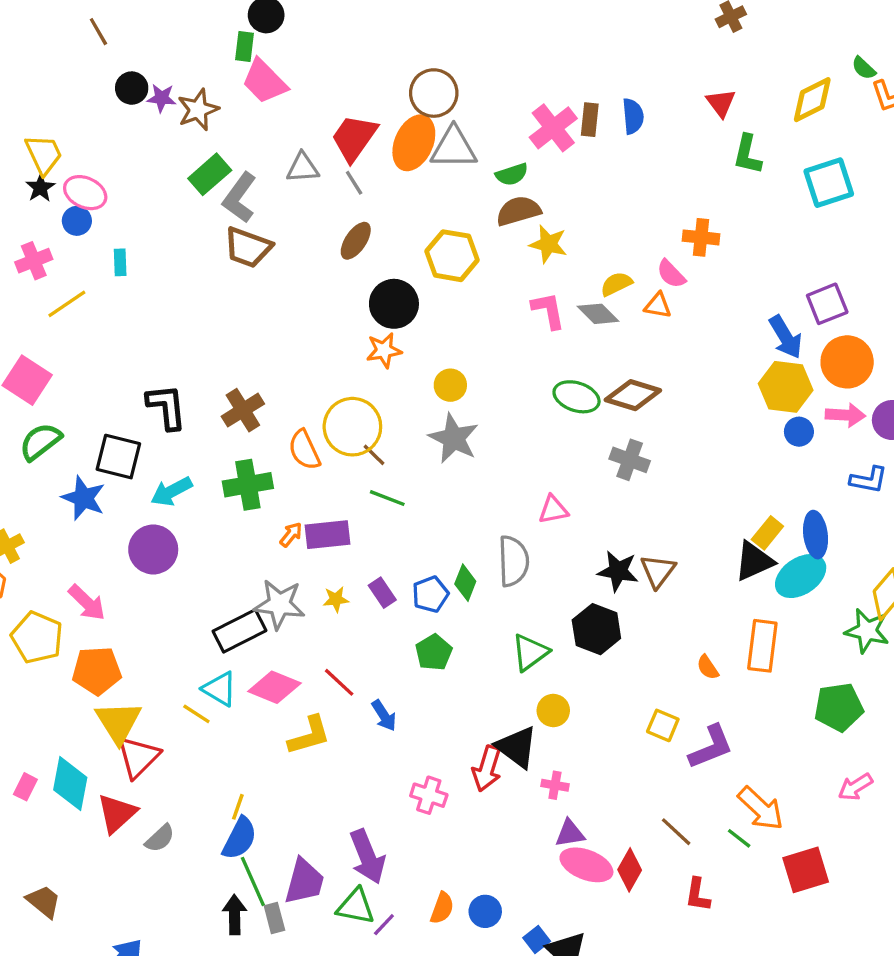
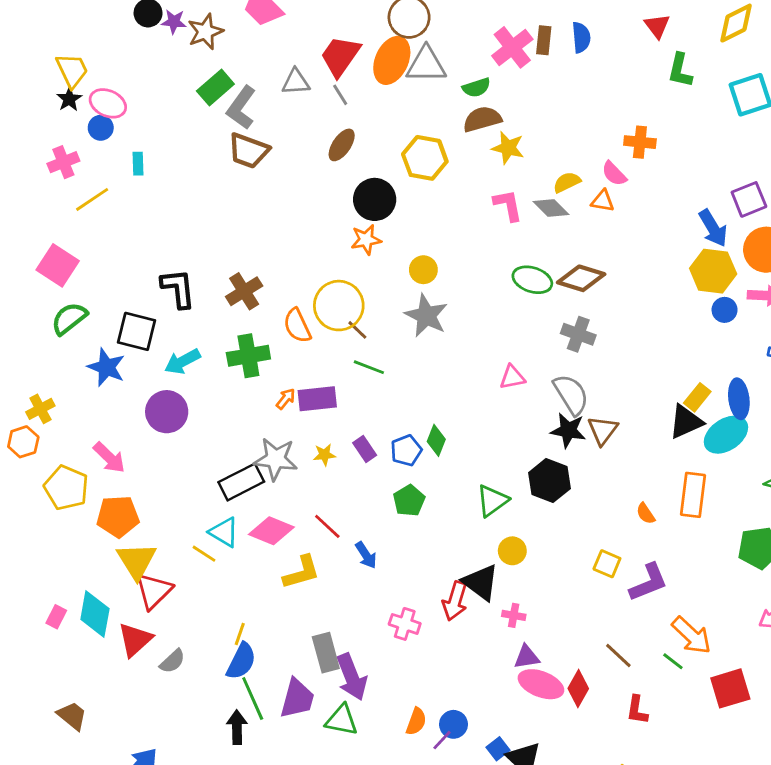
gray semicircle: (513, 561) -> (571, 394), moved, turned -30
gray rectangle: (274, 918) -> (326, 653), moved, size x1.5
purple line: (384, 925) -> (442, 740), moved

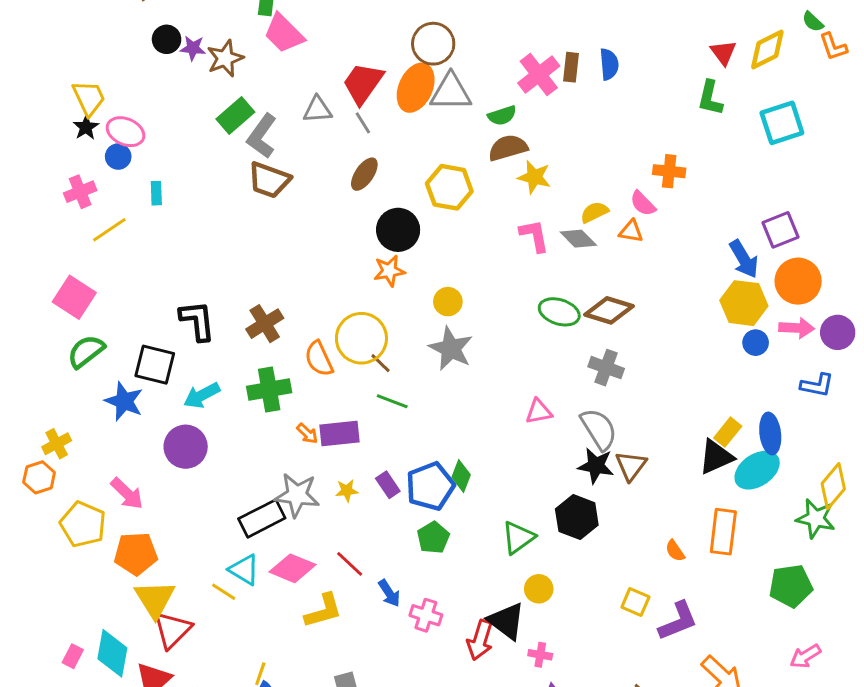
red triangle: (657, 26) -> (723, 53), moved
orange arrow: (286, 399) -> (307, 433), turned 95
blue pentagon: (406, 450) -> (430, 486), size x1.5
pink cross: (405, 624) -> (426, 615), moved

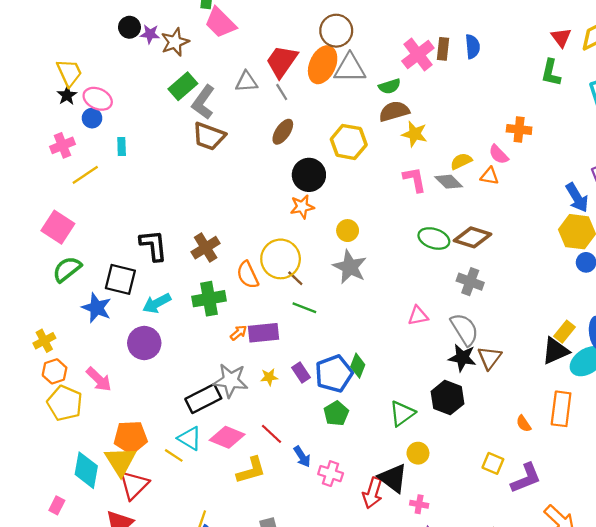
orange arrow: (307, 433) -> (239, 333), turned -84
orange hexagon: (39, 477) -> (55, 371), moved
orange pentagon: (136, 554) -> (131, 437), moved
cyan diamond: (112, 653) -> (86, 470), moved

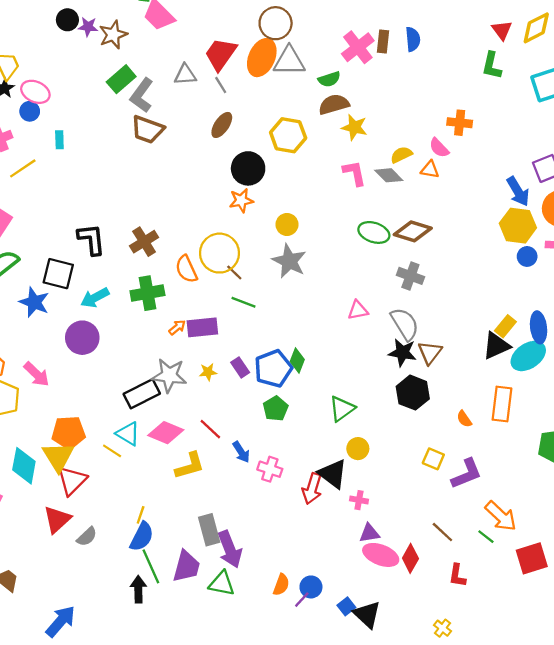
black hexagon: (448, 398) -> (413, 393), moved

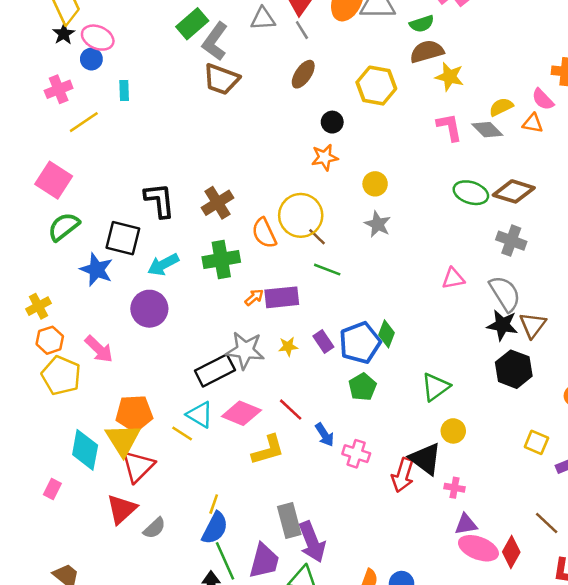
black circle: (248, 168) -> (332, 122), size x0.6
gray star: (289, 261) -> (378, 224), size x0.7

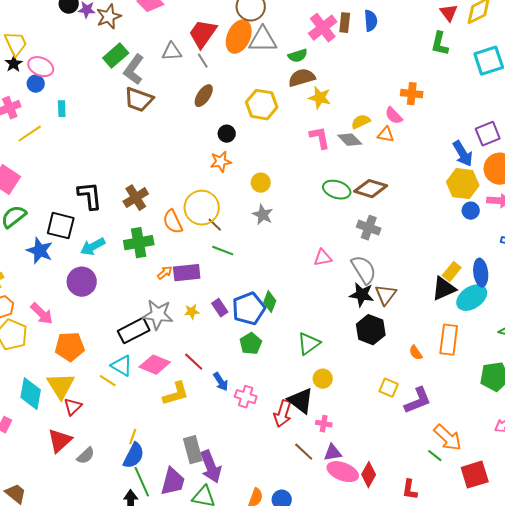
orange pentagon: (134, 413) -> (70, 347), moved
red triangle: (138, 466) -> (73, 407), size x0.7
brown line: (547, 523) -> (304, 452), moved

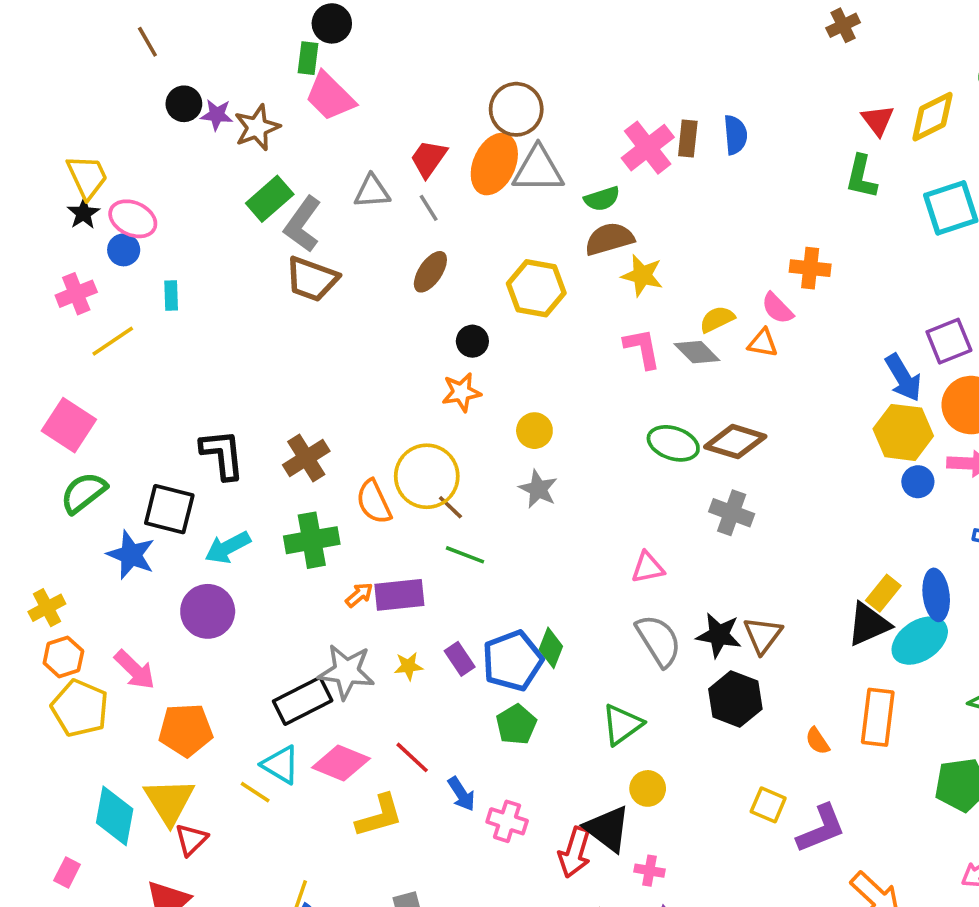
red trapezoid: (203, 34) -> (429, 159), size x0.7
gray semicircle: (364, 270) -> (659, 641), moved

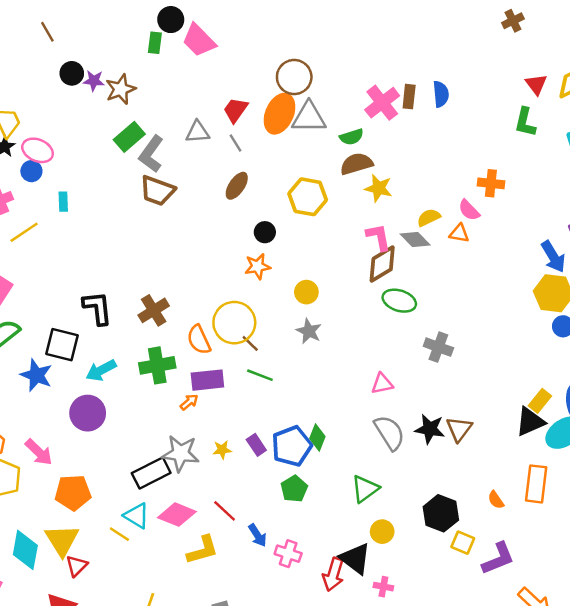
pink trapezoid: (330, 96) -> (199, 40), moved
brown diamond: (735, 442) -> (382, 264), moved, turned -48
purple rectangle: (399, 595) -> (207, 380), moved
black hexagon: (735, 699) -> (441, 513), moved

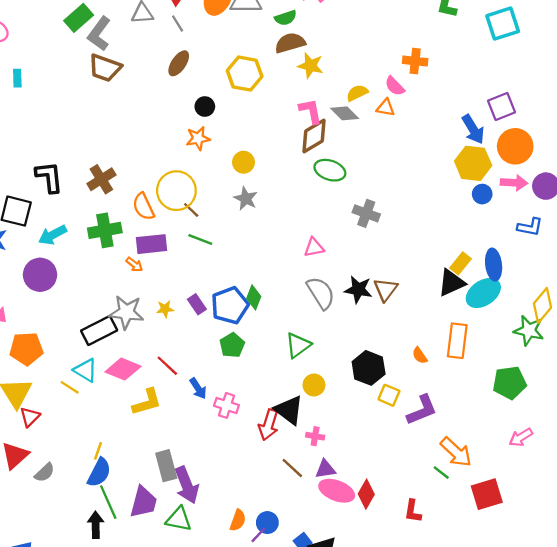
orange arrow: (189, 402) -> (134, 265), turned 78

